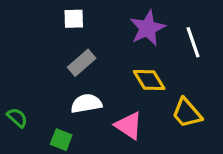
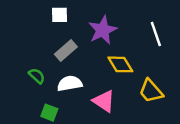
purple star: (148, 28) -> (103, 30), moved
green semicircle: (17, 118) -> (37, 76), moved

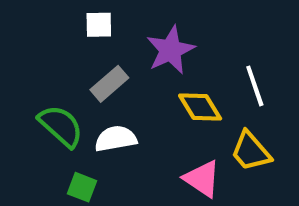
white line: (156, 34) -> (255, 86), moved
green semicircle: (37, 76) -> (61, 126), size x1.6
pink triangle: (104, 101) -> (202, 179), moved

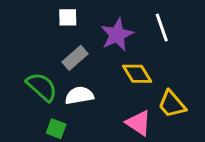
white line: (255, 86) -> (162, 27), moved

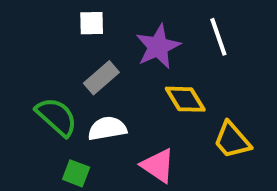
pink triangle: (139, 123) -> (158, 166), moved

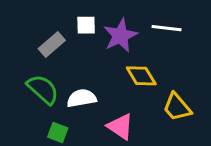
white square: (92, 23) -> (86, 25), moved
white line: (218, 37) -> (167, 28), turned -64
gray rectangle: (101, 78) -> (52, 45), moved

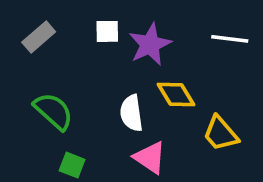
white line: (167, 28) -> (230, 39), moved
gray rectangle: (52, 45) -> (39, 37), moved
white semicircle: (82, 98) -> (131, 113), moved, turned -88

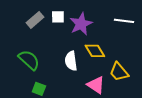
gray rectangle: (39, 37) -> (35, 20), moved
pink triangle: (150, 158) -> (96, 85), moved

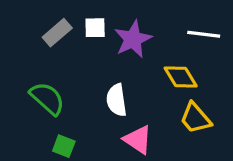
yellow diamond: (95, 51) -> (181, 77), moved
pink triangle: (96, 85) -> (138, 140), moved

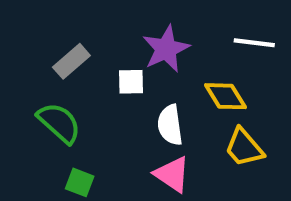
white square: (95, 28) -> (131, 82), moved
gray rectangle: (57, 33) -> (71, 61), moved
white semicircle: (116, 100) -> (170, 125), moved

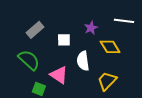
purple star: (166, 49) -> (91, 28), moved, size x0.6
yellow trapezoid: (244, 148) -> (107, 81), moved, turned 85
pink triangle: (172, 174) -> (59, 75), moved

